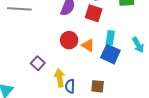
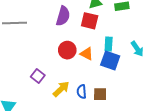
yellow arrow: (60, 78) -> (61, 89), turned 60
blue semicircle: (70, 86) -> (82, 92), moved

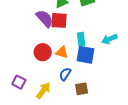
purple semicircle: (63, 16) -> (45, 19), moved, turned -48
cyan arrow: (137, 49) -> (109, 39), turned 112
blue semicircle: (82, 92) -> (65, 74), moved, turned 48

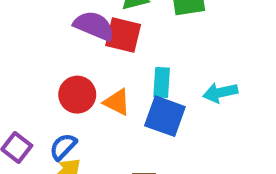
purple semicircle: (45, 19) -> (94, 26), turned -36
blue semicircle: (65, 74) -> (63, 147), moved

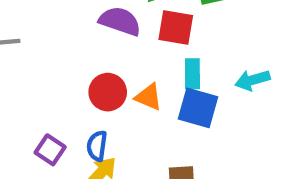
red square: (123, 35) -> (176, 28), moved
blue semicircle: (63, 147) -> (97, 146), turned -32

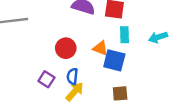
red circle: (108, 92) -> (66, 48), moved
blue square: (198, 108) -> (114, 60), moved

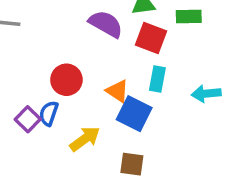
blue semicircle: (72, 76) -> (49, 113), moved
yellow arrow: (75, 92) -> (85, 139), moved

